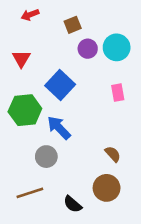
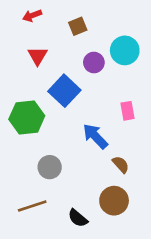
purple circle: (88, 49) -> (94, 62), moved
red triangle: (21, 59) -> (38, 56), moved
pink rectangle: (118, 93) -> (127, 111), moved
blue arrow: (59, 128) -> (95, 136), moved

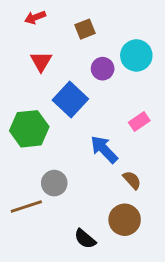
pink rectangle: (127, 111) -> (139, 121), turned 66
brown line: (32, 206) -> (26, 207), moved

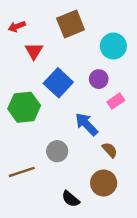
red arrow: (35, 17) -> (17, 26), moved
brown square: (85, 29) -> (71, 24), size x1.6
purple circle: (103, 69) -> (99, 79), moved
gray circle: (54, 183) -> (57, 151), moved

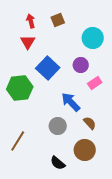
brown square: (71, 24) -> (58, 20), size x0.6
red arrow: (17, 26) -> (31, 21), moved, turned 96
gray circle: (57, 151) -> (58, 126), moved
brown line: (22, 172) -> (18, 141), turned -40

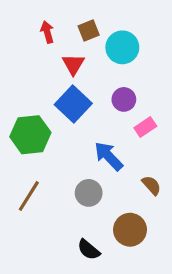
cyan circle: (93, 38) -> (122, 47), moved
red triangle: (28, 42) -> (73, 64), moved
brown semicircle: (90, 123) -> (151, 185), moved
brown line: (18, 141) -> (29, 196), moved

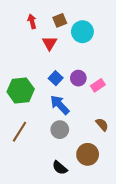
purple circle: (124, 99) -> (78, 78), moved
blue square: (73, 104) -> (56, 78), moved, size x0.6
blue arrow: (109, 156) -> (60, 105), moved

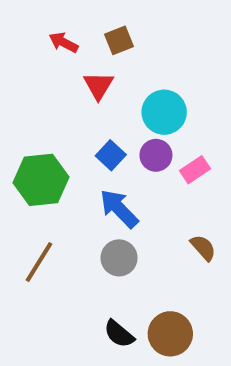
red arrow: (32, 21) -> (64, 42), turned -48
cyan circle: (82, 32) -> (164, 112), moved
brown circle: (88, 154) -> (170, 334), moved

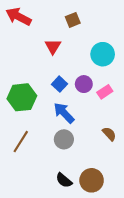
brown square: (119, 40) -> (73, 20), moved
red arrow: (64, 42) -> (19, 17), moved, size x1.6
cyan circle: (164, 112) -> (103, 54), moved

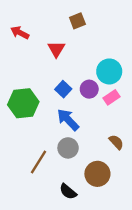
red arrow: (19, 17) -> (20, 33), moved, size x0.7
cyan circle: (103, 54) -> (109, 71), moved
brown line: (21, 142) -> (39, 162), moved
brown circle: (92, 180) -> (97, 174), moved

